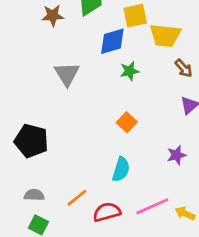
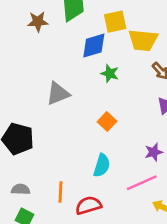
green star: (130, 71) -> (110, 74), turned 30
gray triangle: (67, 74) -> (58, 94), moved, turned 40
orange line: (77, 198) -> (60, 192), turned -48
pink line: (152, 206) -> (142, 183), moved

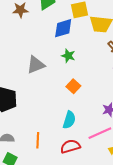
green star: (110, 74) -> (68, 56), moved
red semicircle: (88, 205) -> (70, 146), moved

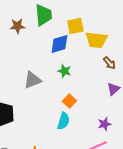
cyan semicircle: (69, 120) -> (63, 121), moved

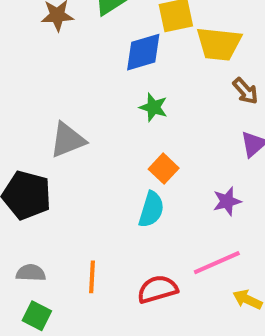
gray triangle: (32, 80) -> (68, 140), moved
purple star: (104, 124) -> (227, 201), moved

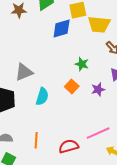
green star: (153, 107) -> (82, 64), moved
purple star: (227, 201) -> (98, 89), moved
cyan semicircle: (151, 209) -> (42, 97), moved

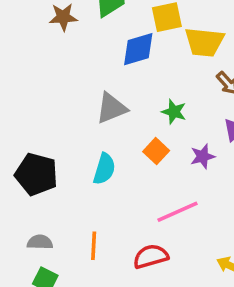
gray triangle: (24, 72) -> (111, 108), moved
pink line: (98, 133) -> (178, 212), moved

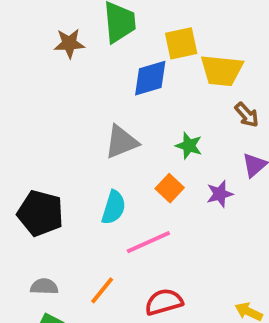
pink line: (178, 212) -> (148, 242), moved
orange line: (94, 246) -> (102, 290), turned 36

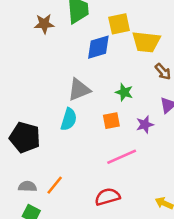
orange square: (170, 188) -> (111, 121), turned 36
cyan semicircle: (114, 207) -> (69, 119), moved
pink line: (148, 242) -> (122, 157), moved
orange line: (102, 290) -> (55, 185), moved

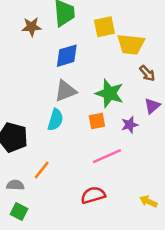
blue diamond: (98, 47) -> (67, 56), moved
green star: (124, 92) -> (109, 93), size x1.6
orange line: (55, 185) -> (42, 170), moved

